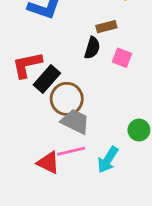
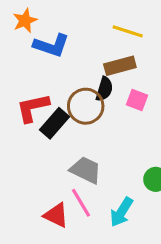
brown rectangle: (106, 27) -> (120, 66), size x1.4
brown circle: (67, 99) -> (86, 106), moved
pink line: (71, 151) -> (81, 203), turned 72

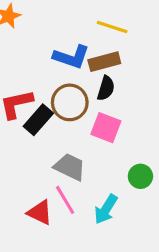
blue L-shape: (51, 45) -> (71, 57), moved
black semicircle: (104, 89) -> (106, 88), moved
pink square: (137, 100) -> (106, 128), moved, size x1.4

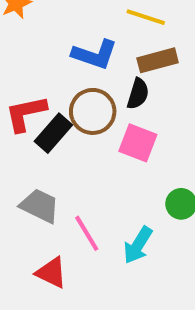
brown rectangle: (104, 62) -> (158, 60), moved
gray trapezoid: (70, 167) -> (40, 206), moved
red triangle: (40, 212) -> (51, 273), moved

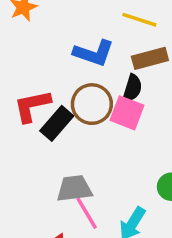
pink square: (138, 143) -> (127, 113), moved
gray trapezoid: (40, 206) -> (74, 188), moved, turned -33

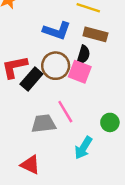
brown rectangle: (150, 58) -> (95, 34), turned 30
pink line: (87, 213) -> (65, 112), moved

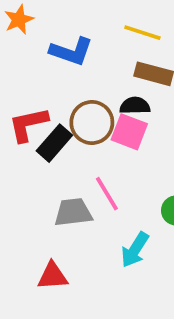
blue L-shape: (57, 31) -> (71, 51), moved
black semicircle: (83, 55) -> (135, 106), turned -108
red triangle: (30, 165) -> (53, 276), turned -30

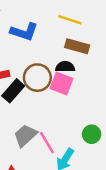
pink line: (107, 194) -> (47, 143), moved
gray trapezoid: (73, 212) -> (25, 135), turned -35

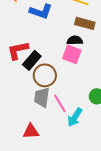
brown circle: (37, 78) -> (45, 75), moved
gray trapezoid: (25, 135) -> (42, 97), turned -40

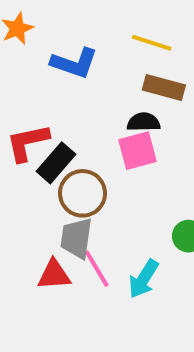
pink square: (72, 54) -> (137, 151), turned -36
pink line: (60, 103) -> (97, 269), moved
red triangle: (31, 131) -> (54, 275), moved

